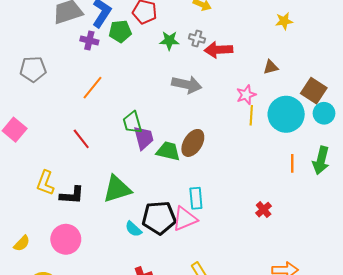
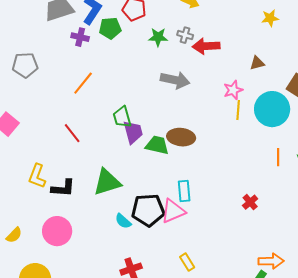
brown ellipse: (193, 143) -> (181, 137), turned 64

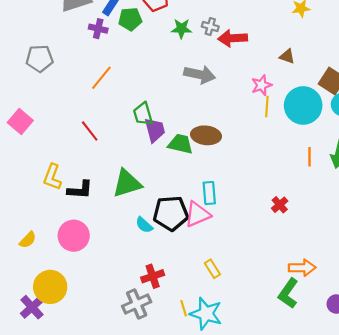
brown triangle: (257, 63) -> (287, 56), turned 35

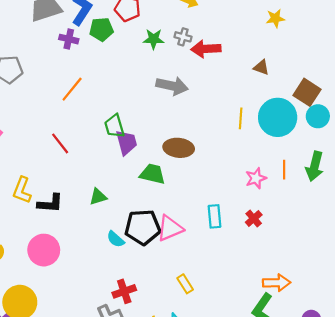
pink star: (262, 85) -> (256, 178), moved
green trapezoid: (180, 144) -> (153, 174), moved
green triangle: (127, 183) -> (98, 197), size x0.6
cyan rectangle: (209, 193) -> (215, 216), moved

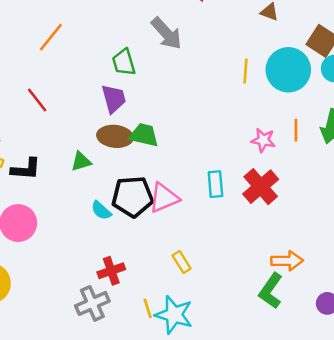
gray arrow: (172, 86) -> (166, 33), turned 36
green trapezoid: (114, 126) -> (124, 62), moved
brown ellipse: (179, 148) -> (115, 136), moved
pink star: (256, 178) -> (263, 140), turned 30
red cross: (254, 219) -> (261, 187), size x1.8

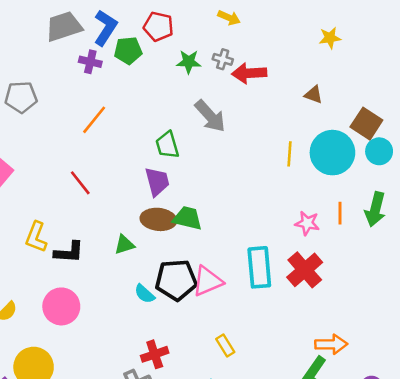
cyan rectangle: (215, 184) -> (259, 267), size x1.5

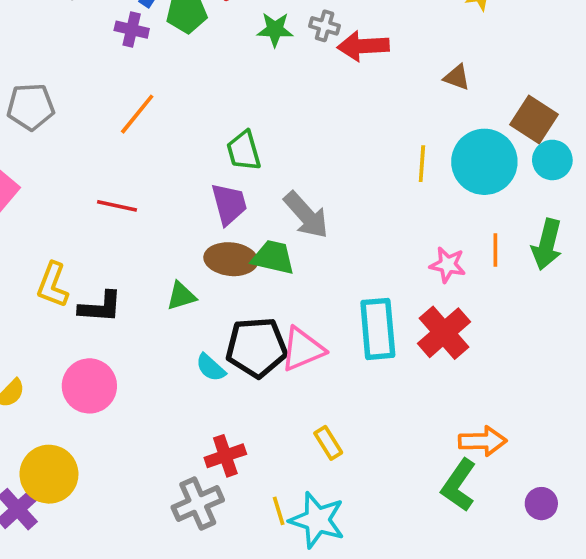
gray pentagon: (21, 97) -> (31, 107), moved
gray arrow: (210, 116) -> (306, 215), moved
red line: (80, 183) -> (117, 206), turned -40

